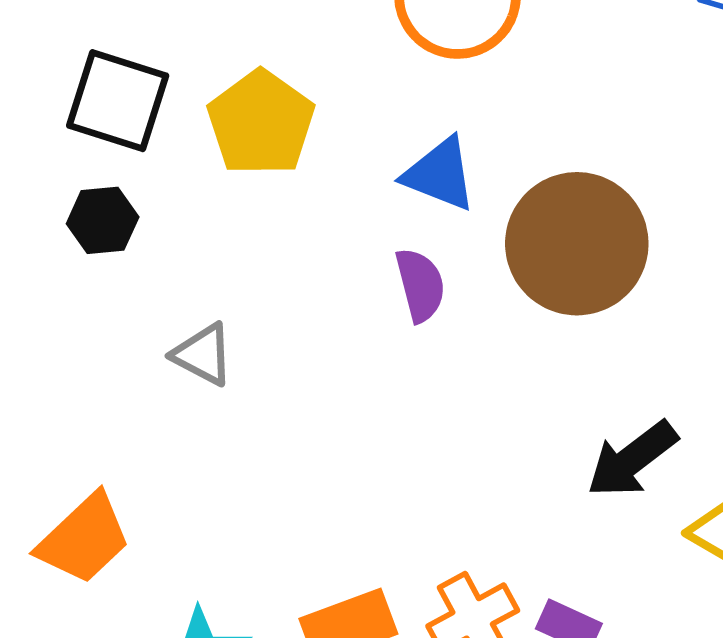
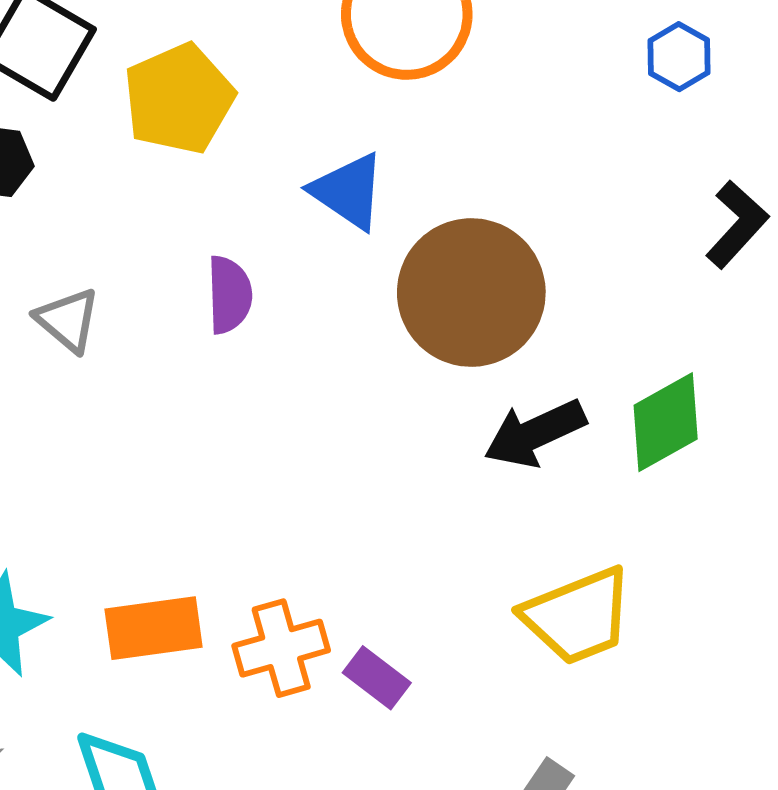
purple semicircle: (420, 285) -> (229, 295), moved
black arrow: (632, 459) -> (535, 433), moved

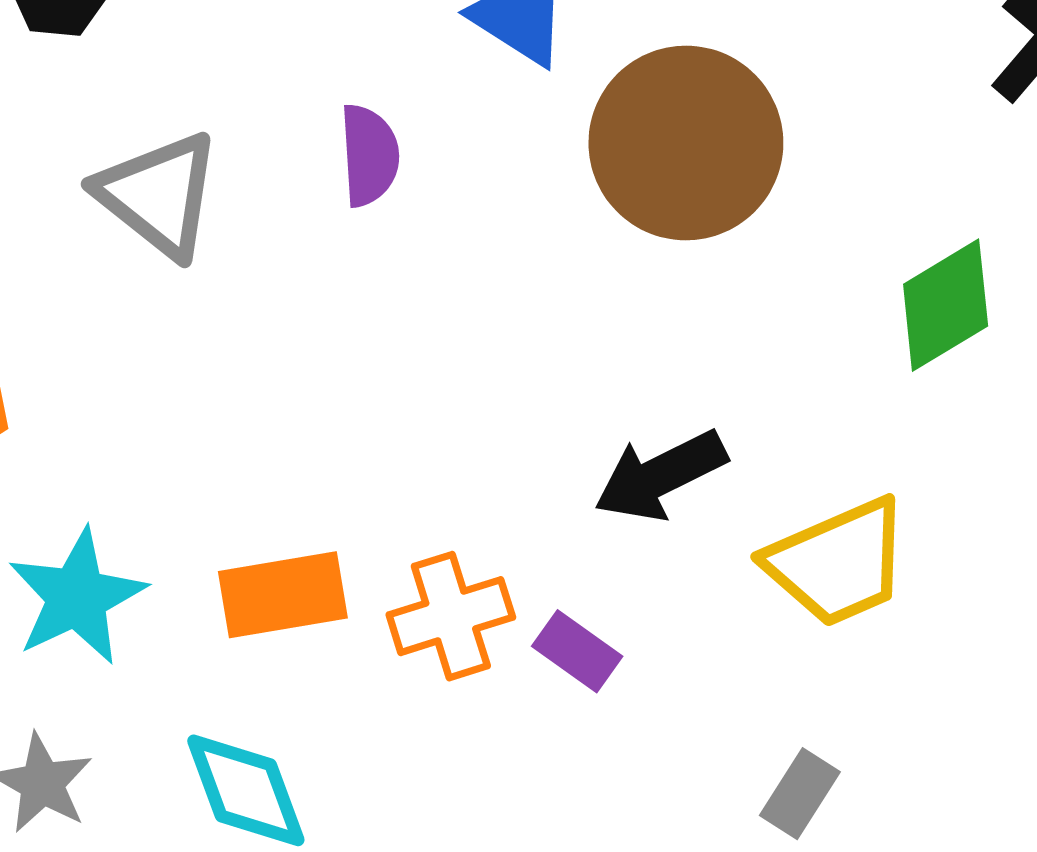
gray triangle: (68, 320) -> (159, 195), size x1.5
black arrow: (535, 433) -> (660, 476), moved

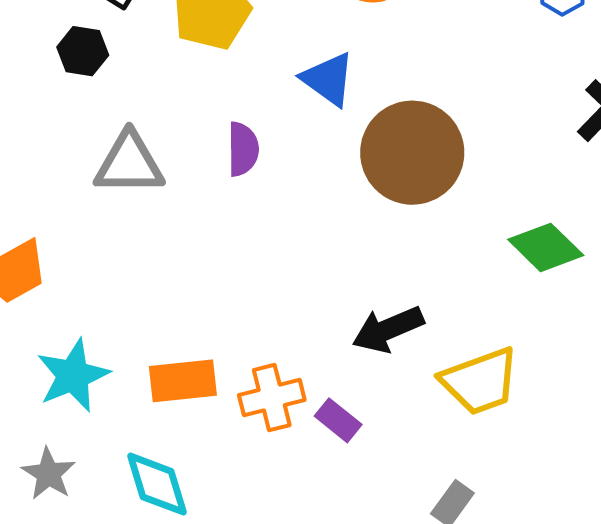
gray triangle: (159, 195) -> (129, 164), turned -42
green diamond: (946, 305) -> (546, 247), turned 72

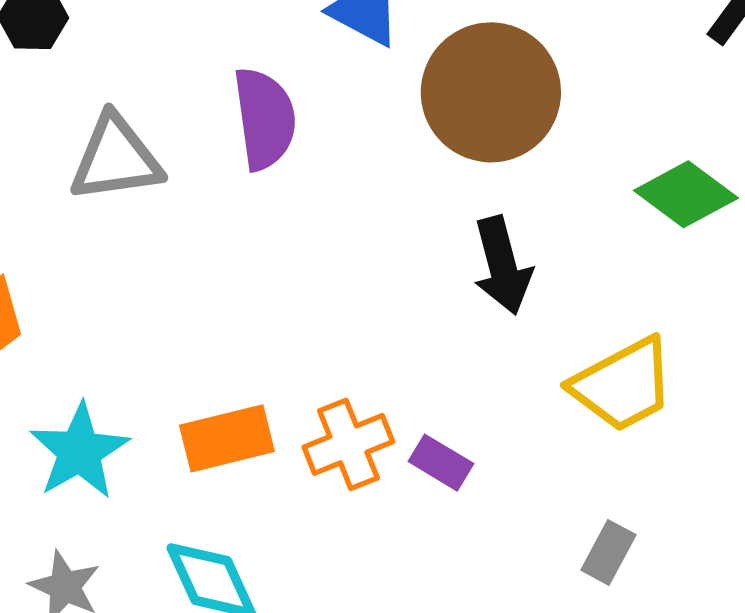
purple semicircle: (243, 149) -> (265, 119), size x1.4
black arrow: (388, 329) -> (502, 266), moved, turned -74

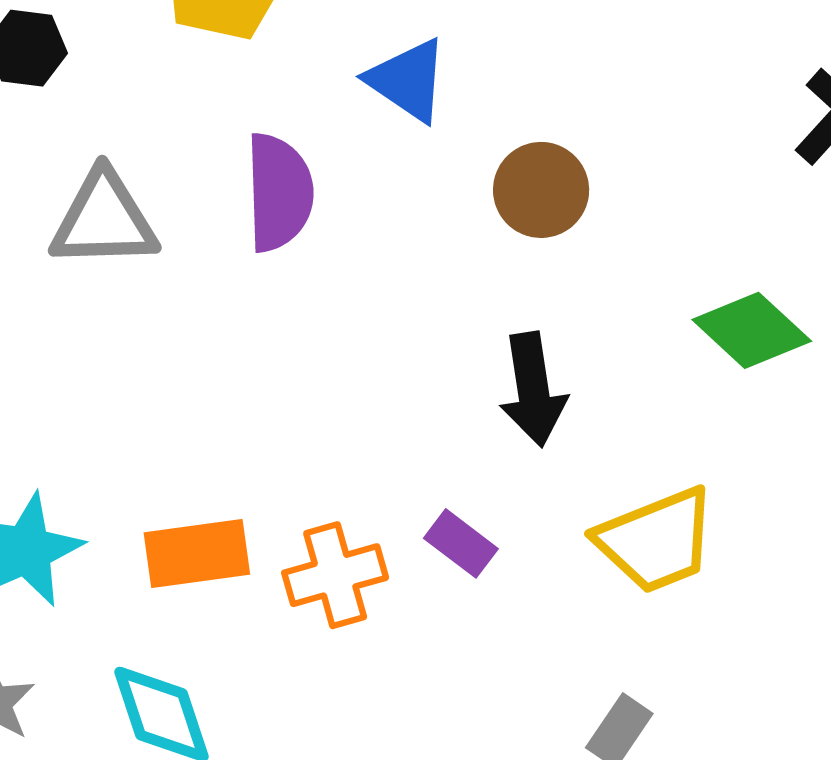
brown circle: (491, 92) -> (541, 190), size x0.6
purple rectangle: (441, 463) -> (461, 543), moved

